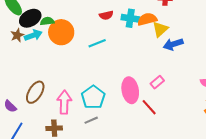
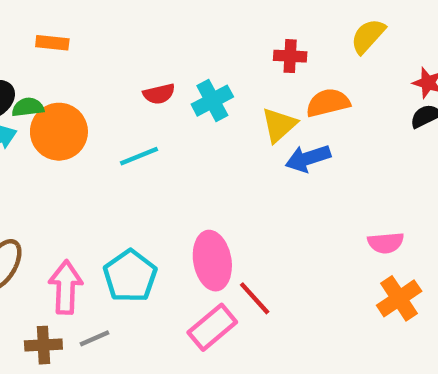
cyan cross: (130, 18) -> (212, 101), turned -36
orange semicircle: (147, 19) -> (328, 103), moved
pink rectangle: (157, 82) -> (212, 327), moved, size x1.5
gray line: (91, 120) -> (95, 338), moved

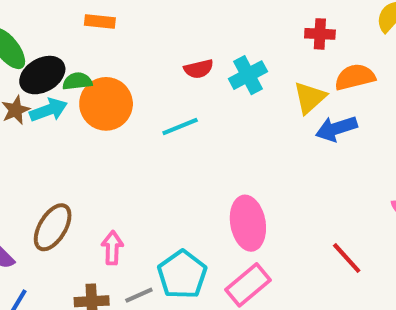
cyan pentagon: (130, 276) -> (182, 275), moved
pink arrow: (66, 287) -> (112, 248), size x0.7
red line: (255, 298) -> (347, 258), moved

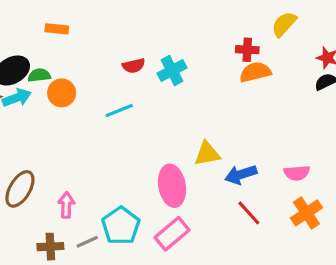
red cross: (320, 34) -> (247, 50), moved
yellow triangle: (310, 98) -> (207, 154), moved, turned 32
orange circle: (106, 104) -> (62, 93), size x0.7
blue arrow: (336, 129) -> (241, 175), moved

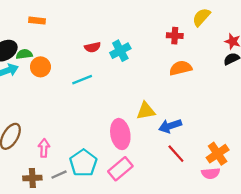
orange semicircle: (255, 72) -> (181, 68), moved
pink semicircle: (297, 173) -> (211, 173), moved

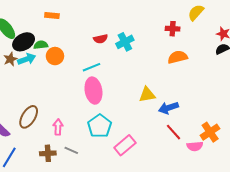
pink ellipse: (120, 134) -> (93, 91), moved
cyan pentagon: (83, 163) -> (100, 126), moved
pink semicircle: (211, 173) -> (195, 146), moved
gray line: (59, 175) -> (71, 150), turned 48

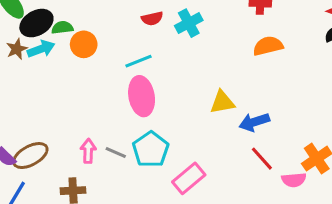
brown ellipse: (29, 117) -> (30, 156), moved, turned 30
gray line: (71, 150) -> (116, 152), moved

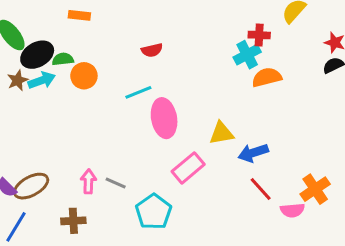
cyan cross: (189, 23) -> (247, 55), moved
pink ellipse: (142, 96) -> (164, 118), moved
cyan pentagon: (151, 149) -> (153, 212), moved
pink rectangle: (189, 178) -> (188, 168), moved

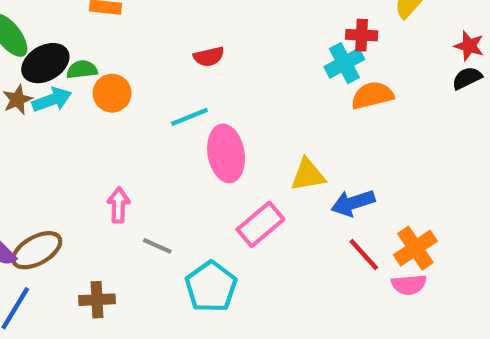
pink arrow: (88, 182) -> (118, 205), moved
orange cross: (315, 189) -> (415, 248), moved

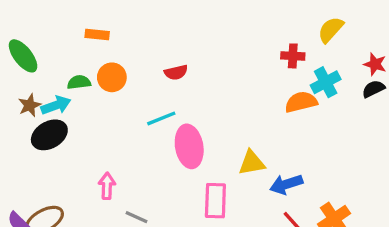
black ellipse: (45, 63) -> (49, 135), moved
cyan cross: (344, 63) -> (326, 82), moved
orange circle: (112, 93) -> (112, 77), moved
pink rectangle: (260, 224) -> (215, 201), turned -48

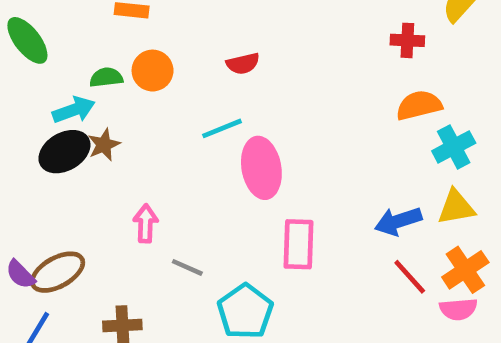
cyan cross: (326, 82) -> (454, 147), moved
brown star: (30, 105) -> (104, 145), moved
yellow triangle: (252, 163) -> (456, 207), moved

